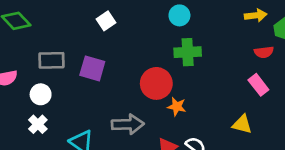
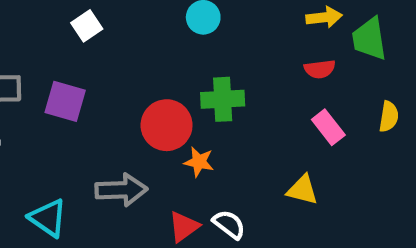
green cross: (188, 52) -> (223, 99), moved
red semicircle: (264, 52) -> (320, 69), moved

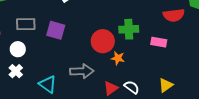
red semicircle: (320, 69) -> (174, 15), size x1.5
pink rectangle: (328, 127) -> (159, 42), moved, turned -42
yellow triangle: (302, 190) -> (166, 85), moved, turned -49

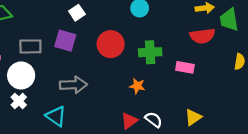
purple square: (56, 30) -> (65, 41), moved
red circle: (103, 41) -> (111, 44), moved
white circle: (18, 49) -> (21, 75), size x1.5
gray arrow: (82, 71) -> (73, 85), moved

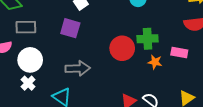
red circle: (111, 44) -> (122, 48), moved
gray rectangle: (30, 46) -> (26, 27), moved
orange star: (137, 86) -> (155, 62), moved

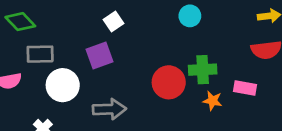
purple square: (70, 28) -> (99, 55), turned -36
white circle: (30, 60) -> (63, 85), moved

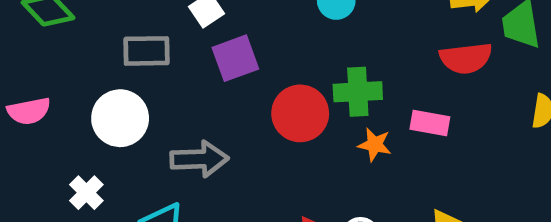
gray rectangle: (40, 54) -> (146, 51), moved
purple square: (99, 55) -> (235, 58), moved

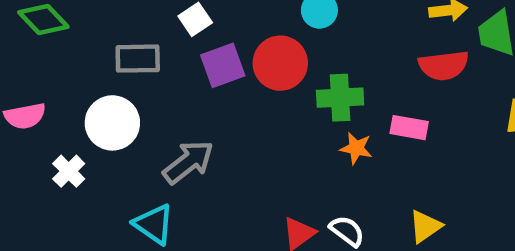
red circle: (300, 113) -> (280, 63), moved
gray arrow: (199, 159) -> (188, 162), turned -36
white cross: (86, 193) -> (69, 171), moved

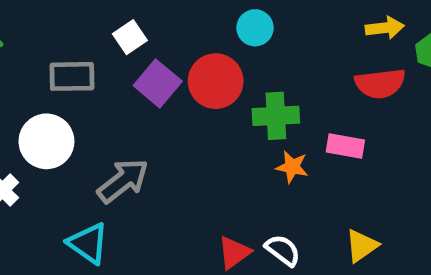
purple square: (223, 65) -> (158, 83), turned -30

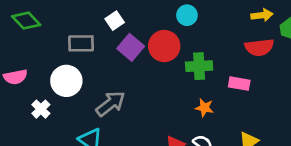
orange star: (292, 167) -> (204, 108), moved

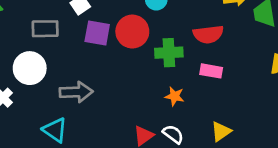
purple square: (131, 47) -> (97, 33), turned -30
red semicircle: (259, 47) -> (208, 34), moved
gray arrow: (111, 104) -> (76, 92), turned 36

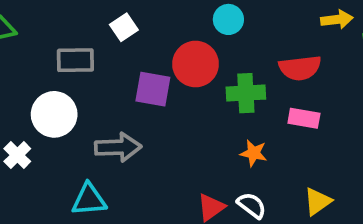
purple square: (97, 33) -> (153, 89), moved
cyan triangle: (55, 130) -> (89, 200), turned -40

